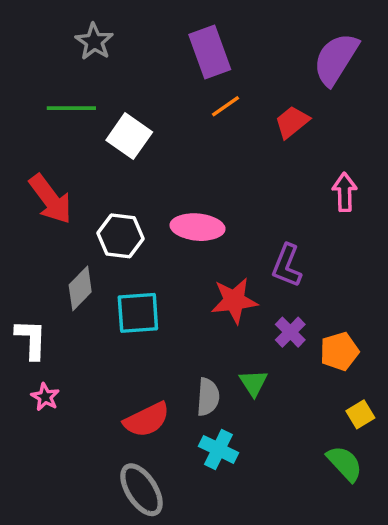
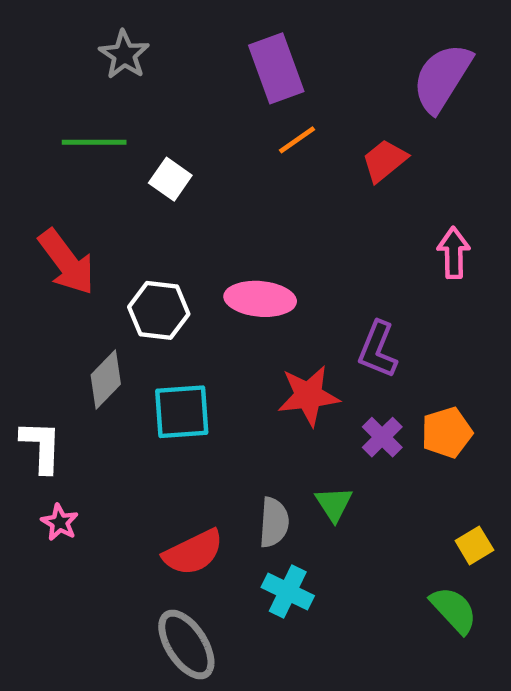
white square: (129, 136) -> (170, 179), size x0.7
orange pentagon: (339, 351) -> (447, 433), moved

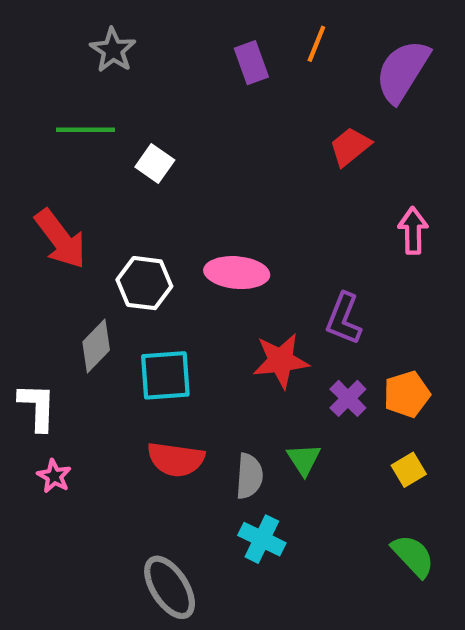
purple rectangle: (276, 68) -> (251, 63), size x0.7
orange line: (297, 140) -> (316, 44), moved, turned -33
yellow square: (474, 545) -> (409, 470), moved
red semicircle: (193, 552) -> (176, 459), moved, turned 34

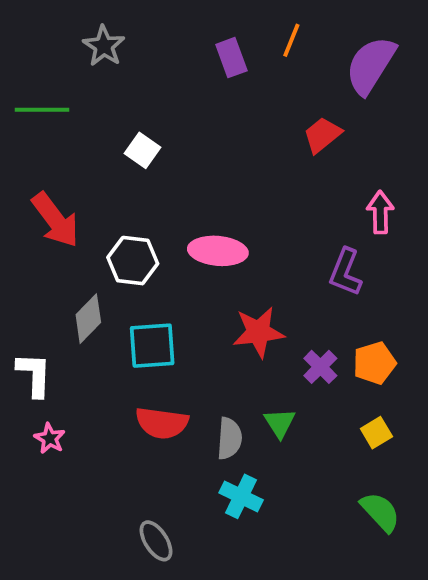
green line: (86, 130) -> (42, 110), moved
purple L-shape: (344, 319) -> (345, 272), moved
gray ellipse: (170, 587) -> (156, 541), size x0.7

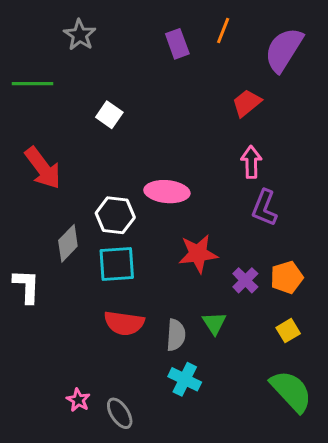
pink arrow: (380, 212) -> (251, 162), moved
white hexagon: (133, 261) -> (115, 215), moved
pink star: (50, 438) -> (78, 400), moved
green semicircle: (380, 512) -> (291, 391), size x1.4

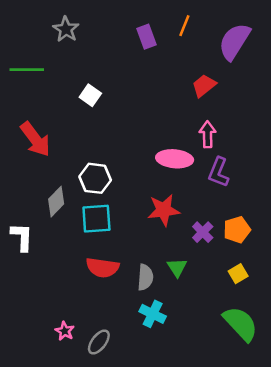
pink ellipse: (167, 192) -> (175, 159), moved
gray ellipse: (120, 413) -> (99, 342), turned 70

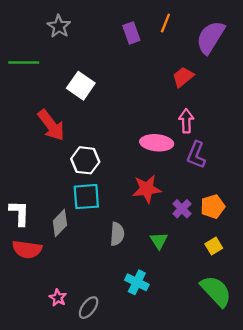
white square: (90, 95) -> (81, 86), size x1.4
red arrow: (35, 139) -> (51, 125), moved
gray diamond: (56, 202) -> (60, 223), moved
red semicircle: (103, 268) -> (27, 249), moved
gray semicircle: (145, 277) -> (117, 234), moved

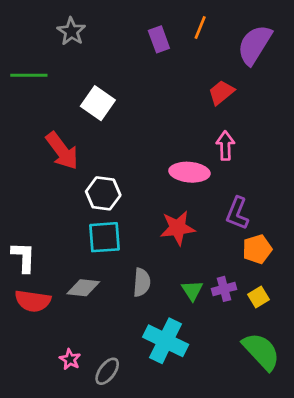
purple L-shape: (196, 155) -> (237, 213), moved
purple cross: (182, 209) -> (224, 289), moved, turned 30
gray diamond: (60, 223) -> (83, 288), moved, turned 52
cyan cross: (137, 282) -> (166, 341), size x1.5

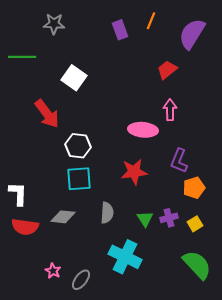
gray star: (71, 31) -> (54, 24), turned -30

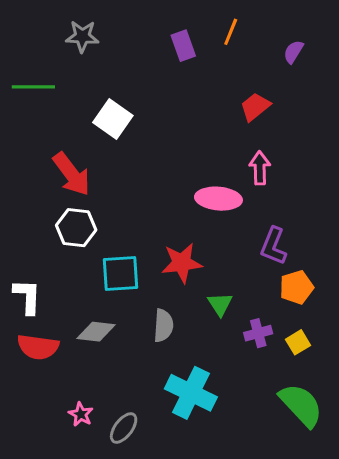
purple semicircle: (192, 34) -> (293, 52), size x0.5
white hexagon: (78, 146) -> (76, 228), moved
red star: (134, 172) -> (182, 263), moved
green triangle: (145, 219) -> (220, 304), moved

